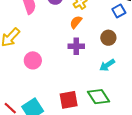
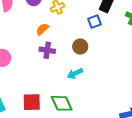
orange semicircle: (76, 22) -> (42, 29), moved

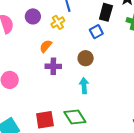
cyan arrow: (75, 73) -> (84, 86), turned 119

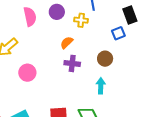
black rectangle: (106, 12) -> (130, 15), turned -42
yellow cross: (58, 22) -> (81, 20), turned 32

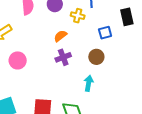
blue square: (118, 33) -> (105, 33), moved
purple cross: (72, 63) -> (63, 57), turned -35

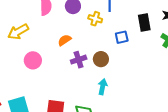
orange semicircle: (60, 36) -> (64, 40), moved
brown circle: (96, 57) -> (101, 59), moved

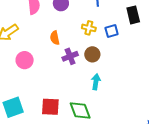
yellow cross: (95, 19) -> (89, 28), moved
orange semicircle: (64, 40) -> (55, 38), turned -64

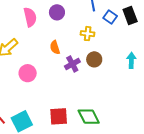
blue square: (112, 31) -> (110, 17), moved, turned -32
cyan arrow: (96, 82) -> (131, 60), moved

